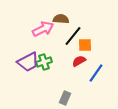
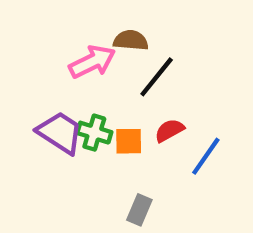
orange square: (85, 45) -> (129, 141), moved
purple trapezoid: (28, 62) -> (60, 133), turned -120
green cross: (44, 62) -> (94, 133), turned 35

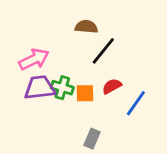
pink arrow: (92, 62) -> (34, 59), moved
purple trapezoid: (60, 133) -> (40, 88), turned -40

